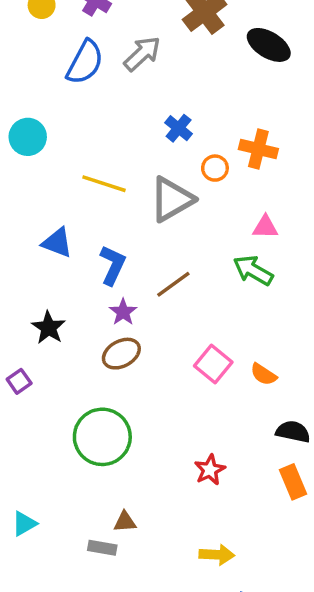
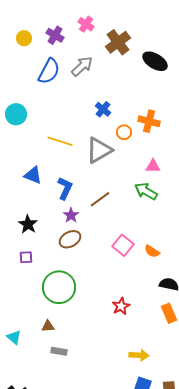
purple square: (19, 381) -> (26, 257), moved, turned 32
brown triangle: (125, 522) -> (48, 326), moved
cyan triangle: (24, 524) -> (14, 337), turned -49
yellow arrow: (217, 555) -> (139, 355), moved

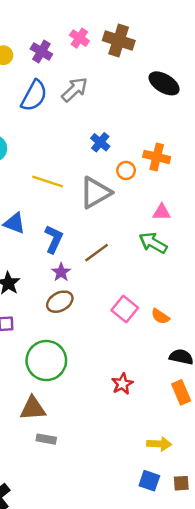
brown cross: (118, 42) -> (119, 40), moved, turned -35
brown triangle: (48, 326) -> (33, 408), size x1.6
yellow arrow: (139, 355) -> (159, 444), moved

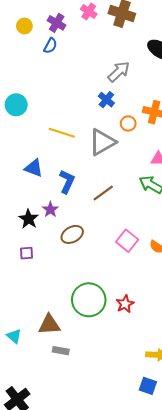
gray arrow: (75, 90) -> (119, 72), moved
blue semicircle: (34, 96) -> (50, 46), moved, size x0.6
purple star: (61, 272) -> (50, 210), moved
green circle: (46, 361) -> (89, 300), moved

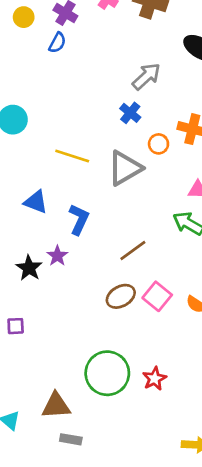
brown line: (103, 193) -> (133, 250), moved
brown ellipse: (72, 234) -> (121, 296), moved
purple square: (27, 253) -> (16, 326), moved

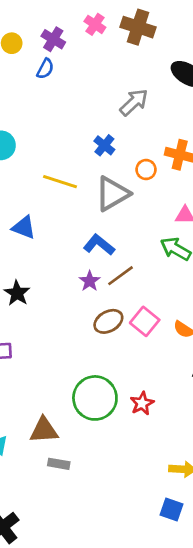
blue cross: (130, 113) -> (104, 145), moved
blue L-shape: (79, 219) -> (99, 245), moved, turned -76
purple star: (57, 256) -> (90, 281), moved

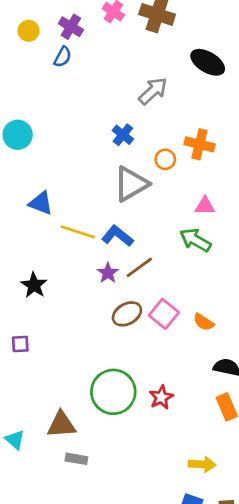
yellow line: (60, 182) -> (78, 232), moved
blue triangle: (24, 227) -> (41, 203), moved

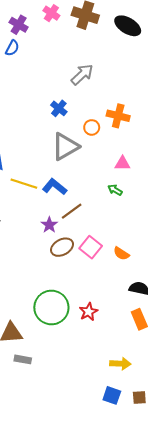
black ellipse: (208, 62) -> (128, 26), moved
green arrow: (195, 240) -> (115, 190), size x0.6
purple star: (108, 273) -> (49, 225), moved

